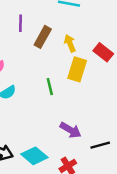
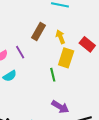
purple line: (21, 23) -> (20, 52), moved, turned -32
green line: (50, 87) -> (53, 75), moved

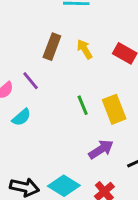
yellow rectangle: (66, 58) -> (114, 109), moved, turned -30
purple arrow: (60, 107) -> (101, 149), turned -54

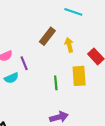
purple line: (31, 81) -> (24, 63), moved
yellow rectangle: (114, 109) -> (79, 76), moved

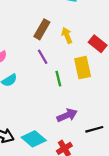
purple line: (24, 63) -> (43, 57), moved

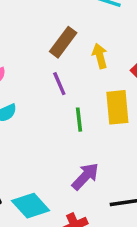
purple arrow: (67, 115) -> (85, 176), turned -30

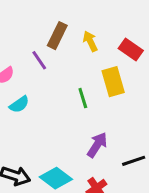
purple line: (59, 84) -> (39, 60), moved

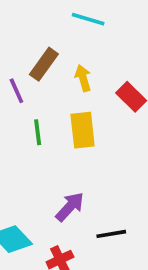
yellow rectangle: (113, 82) -> (83, 130), moved
green line: (83, 98) -> (38, 132), moved

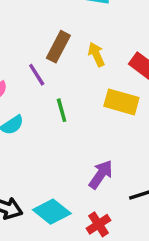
yellow rectangle: (83, 130) -> (121, 102), moved, turned -60

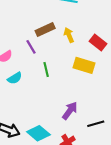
brown rectangle: (58, 47) -> (45, 30), turned 36

